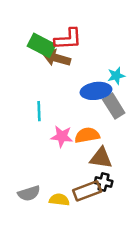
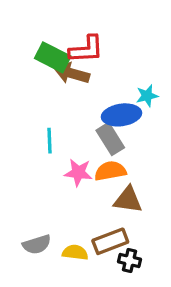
gray rectangle: (114, 106) -> (110, 139), moved
black cross: (104, 182) -> (129, 261), moved

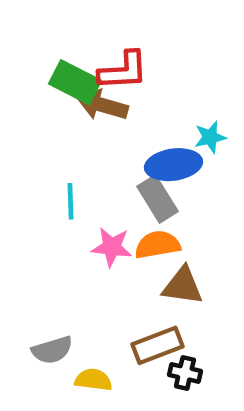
yellow semicircle: (75, 253) -> (93, 380), moved

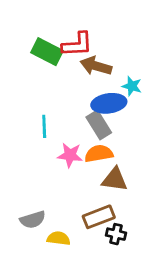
brown arrow: (103, 105) -> (96, 66), moved
cyan star: (210, 137) -> (132, 86), turned 30

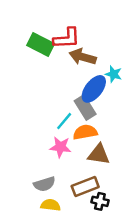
blue ellipse: (109, 103) -> (94, 89), turned -44
cyan line: (44, 126) -> (64, 121), moved, turned 42
pink star: (70, 155) -> (60, 147), moved
gray semicircle: (33, 220) -> (44, 184), moved

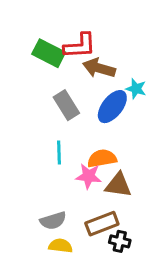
gray rectangle: (85, 107) -> (66, 105), moved
cyan line: (64, 121) -> (59, 152), moved, turned -42
pink star: (60, 147) -> (89, 176), moved

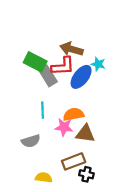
red L-shape: (80, 46) -> (63, 66), moved
green rectangle: (49, 53) -> (35, 62), moved
gray semicircle: (53, 221) -> (31, 141), moved

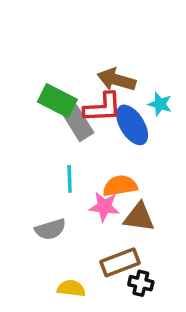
blue ellipse: (81, 77) -> (132, 125), turned -70

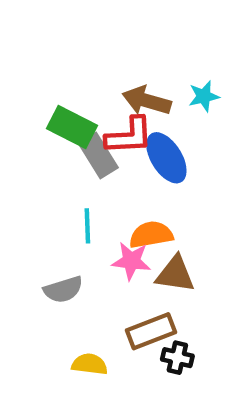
cyan star: (160, 104) -> (204, 96), moved, turned -30

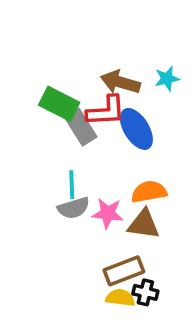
orange semicircle: (151, 235) -> (149, 192), moved
gray semicircle: (63, 290) -> (74, 208), moved
yellow semicircle: (90, 364) -> (120, 298), moved

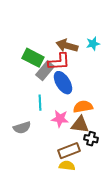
gray rectangle: (81, 127) -> (45, 71), turned 72
blue ellipse: (136, 129) -> (63, 83), moved
gray semicircle: (74, 208) -> (22, 128), moved
black cross: (145, 292) -> (91, 139), moved

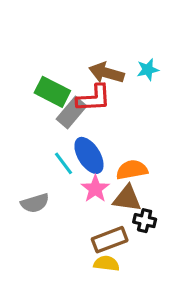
blue ellipse: (63, 83) -> (89, 155), moved
cyan line: (40, 103) -> (64, 163), turned -35
pink star: (60, 119) -> (95, 189), turned 30

